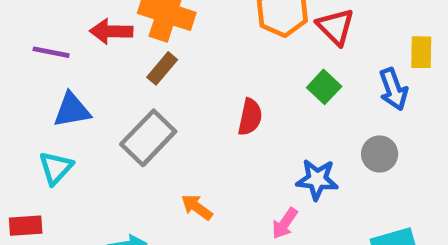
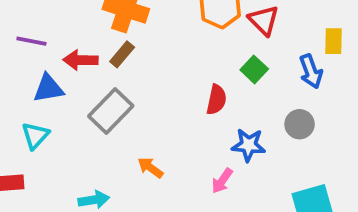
red arrow: (111, 31) -> (81, 60), moved
red semicircle: (250, 117) -> (216, 100), moved

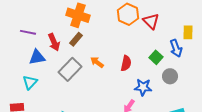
red arrow: (81, 60) -> (54, 42), turned -114
green square: (254, 69) -> (156, 57), moved
orange arrow: (150, 168) -> (97, 62), moved

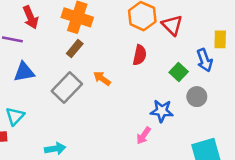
red arrow: (54, 42) -> (31, 17), moved
red semicircle: (126, 63) -> (140, 55), moved
cyan triangle: (30, 82) -> (15, 116), moved

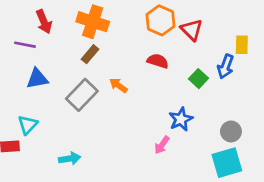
red semicircle: (140, 55) -> (158, 61), turned -84
blue arrow: (205, 60) -> (226, 66), turned 40
gray circle: (197, 97) -> (231, 131), moved
blue star: (162, 111) -> (181, 119), turned -30

